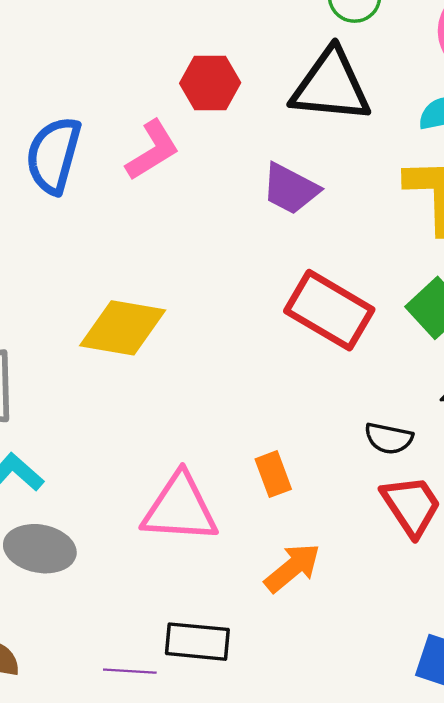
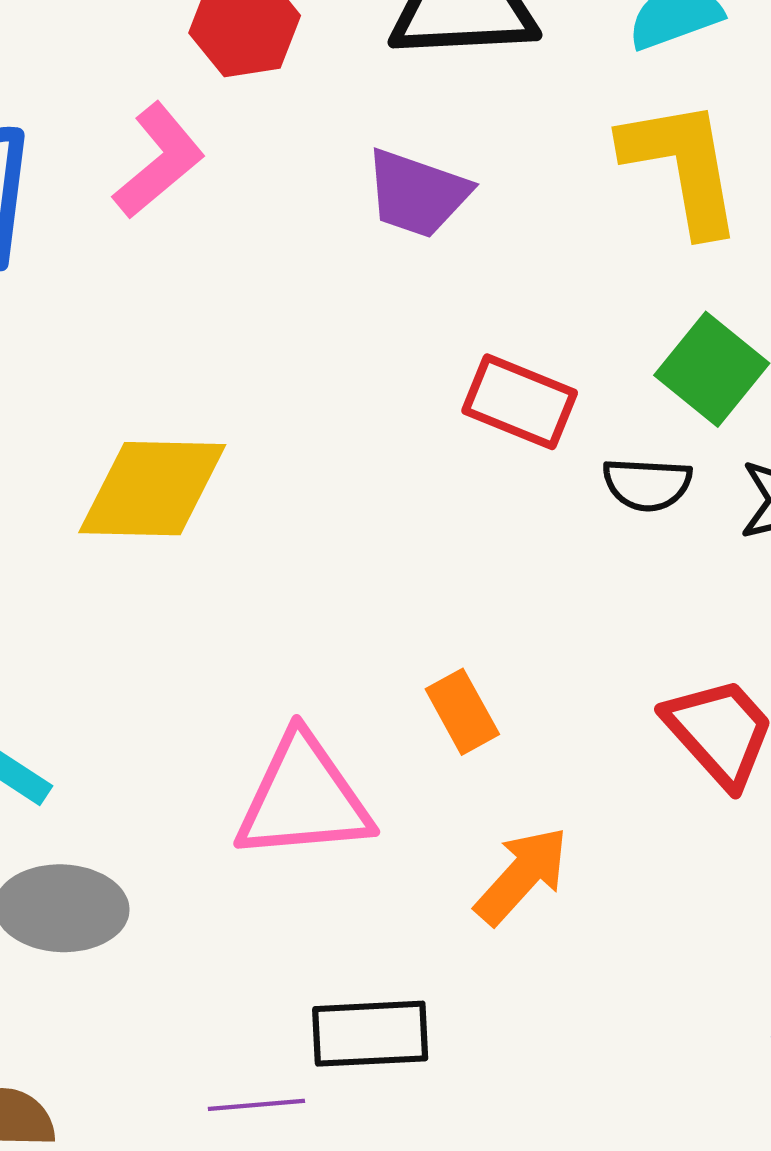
red rectangle: (329, 310) -> (520, 402), size x0.7
black semicircle: (389, 438) -> (647, 484), moved

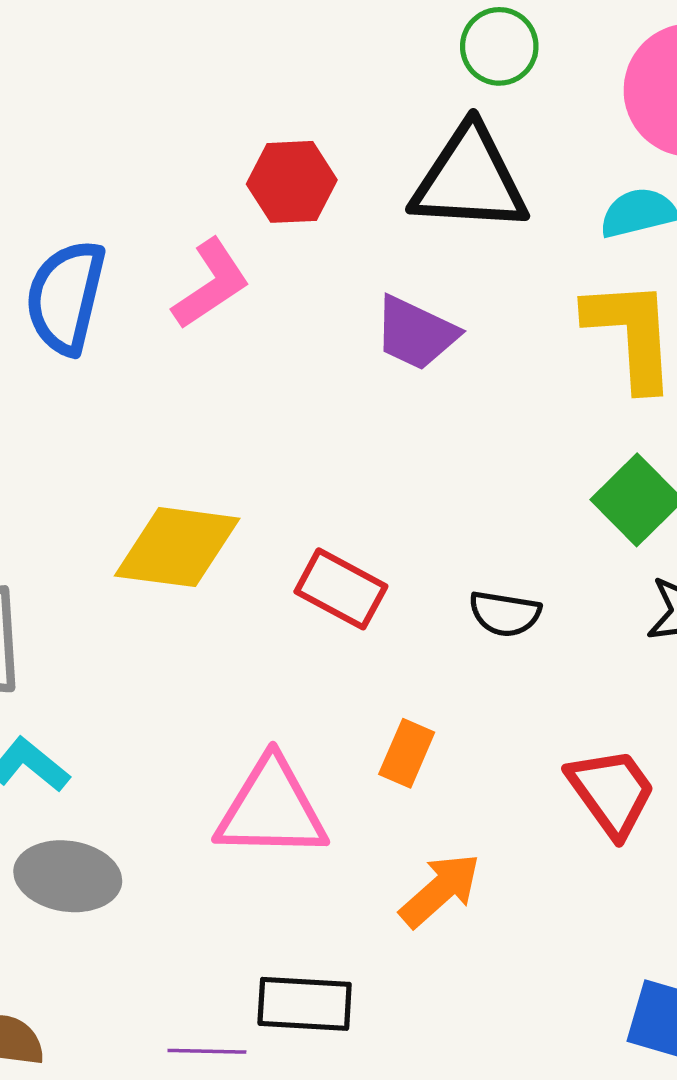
red rectangle: (520, 402) -> (341, 589), moved
black semicircle: (647, 484) -> (505, 614), moved
orange rectangle: (462, 712) -> (407, 753), turned 46

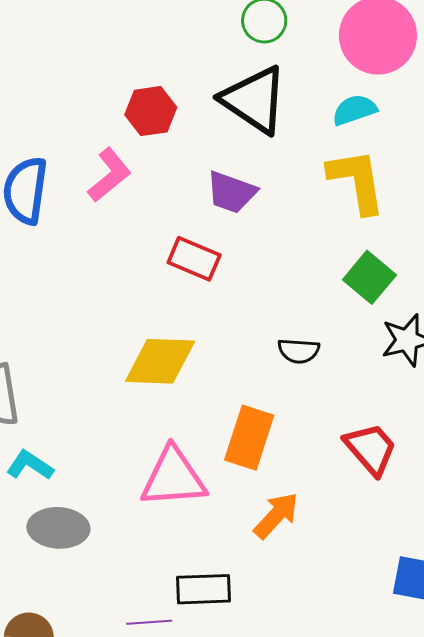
black triangle: (470, 180) -> (254, 100), turned 36
yellow diamond: (177, 547) -> (160, 361), moved
red rectangle: (341, 589) -> (194, 259), moved
orange rectangle: (407, 753) -> (249, 438), size x1.6

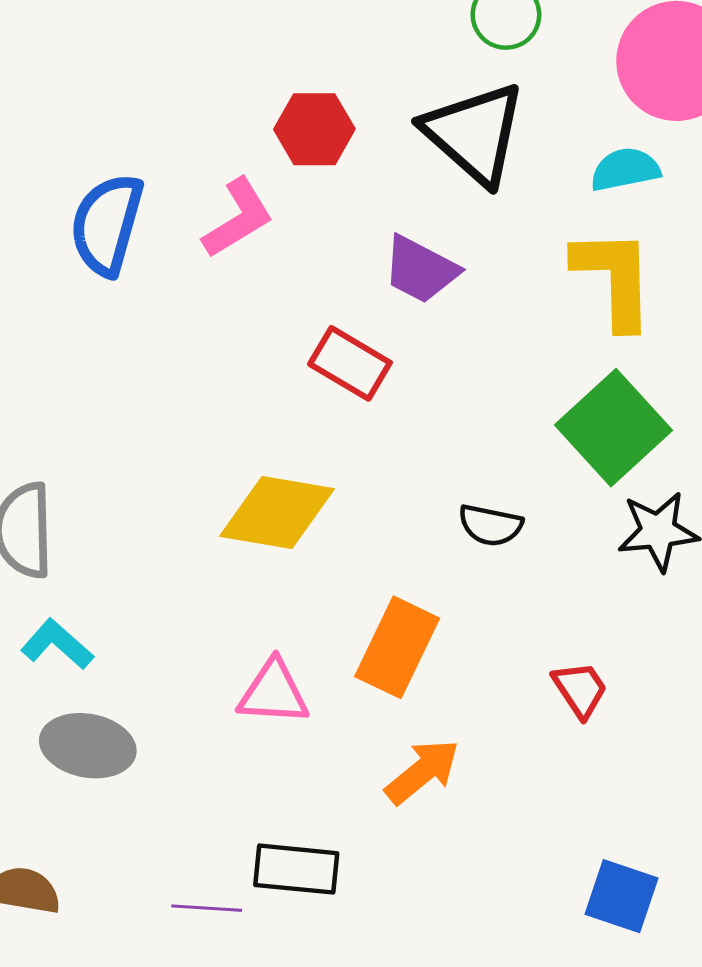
green square: (369, 277) -> (613, 428), size x1.4
red trapezoid: (371, 449) -> (580, 689), size x0.7
pink triangle: (173, 477) -> (273, 693), size x0.7

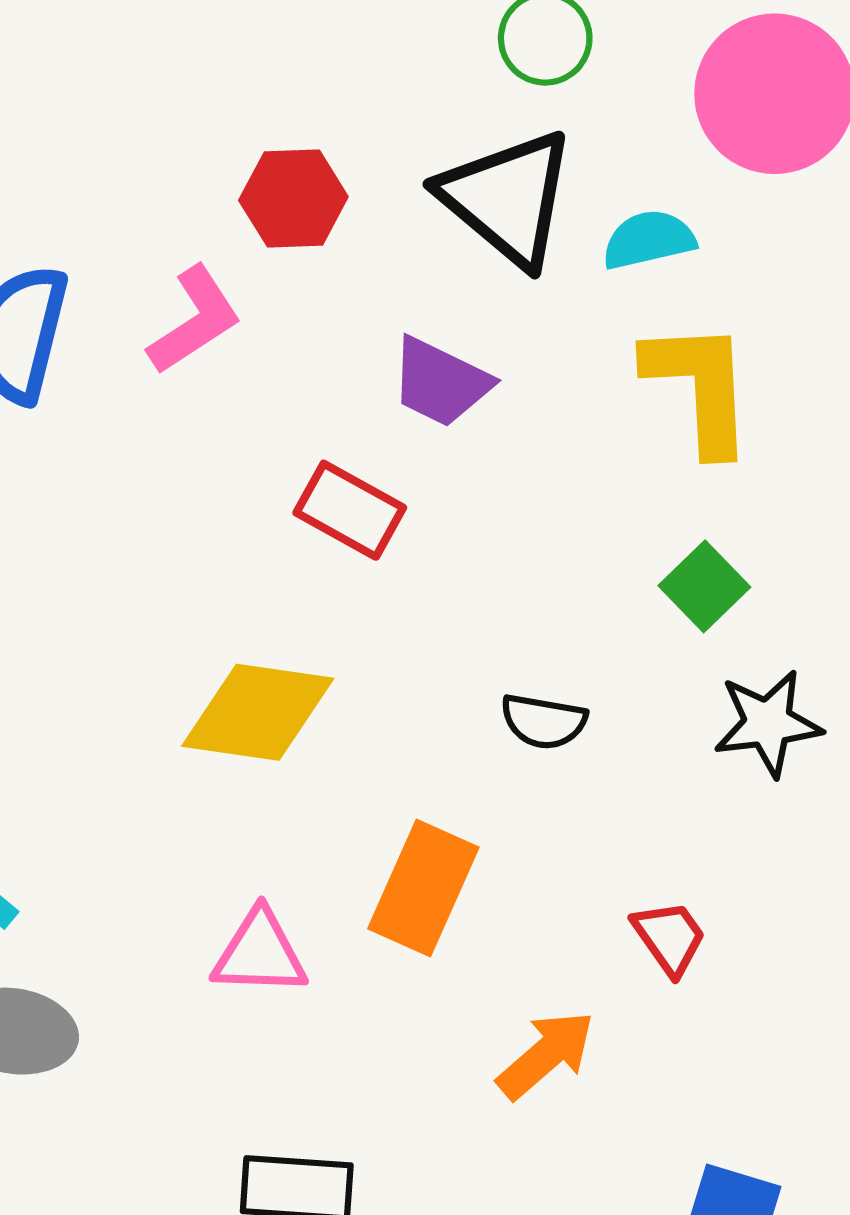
cyan semicircle: (625, 169) -> (649, 240), moved
green square: (613, 428) -> (704, 586), size x0.6
orange arrow: (422, 772) -> (546, 1055), moved

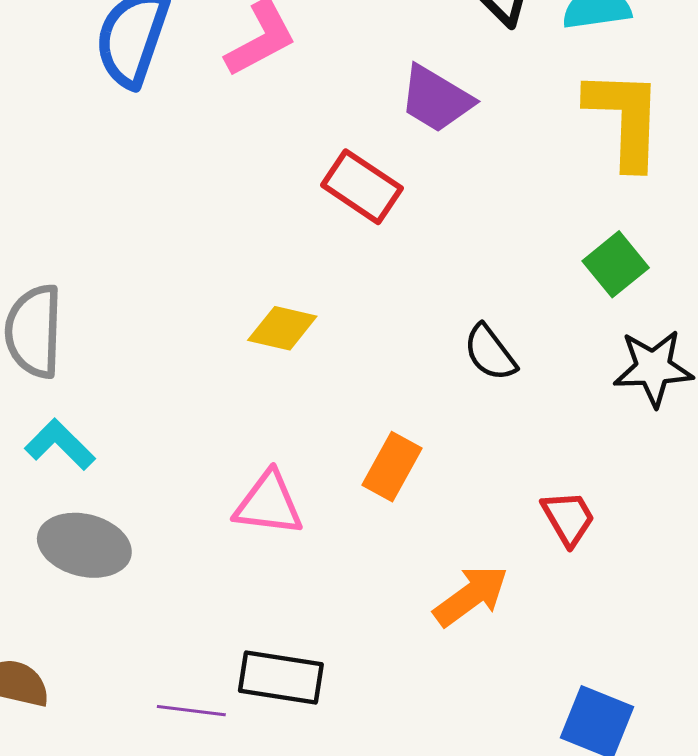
yellow diamond: (258, 712) -> (282, 328), size x0.6
black semicircle: (544, 721) -> (490, 353), turned 38
orange rectangle: (423, 888) -> (392, 467), size x0.7

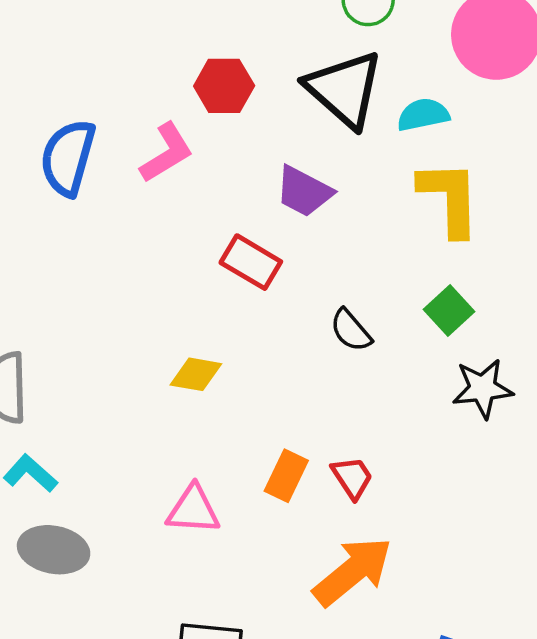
black semicircle: (490, 353) -> (351, 330), moved
red trapezoid: (568, 518) -> (352, 478), moved
orange arrow: (471, 596) -> (353, 571), size x1.4

